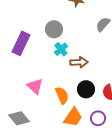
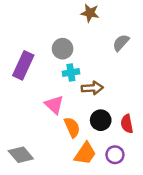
cyan cross: (61, 49) -> (71, 73), turned 32
pink triangle: (35, 86) -> (54, 105), moved

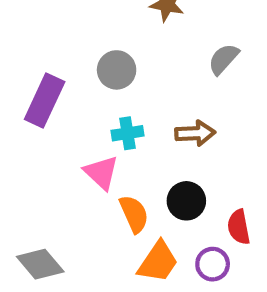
cyan cross: (71, 73) -> (127, 133), moved
brown arrow: (92, 88) -> (195, 133), moved
red semicircle: (127, 124) -> (239, 227), moved

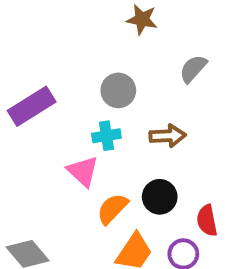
gray circle: (117, 70) -> (118, 90), moved
purple rectangle: (45, 100) -> (32, 106), turned 33
orange semicircle: (134, 214) -> (112, 209), turned -112

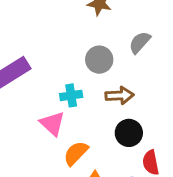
gray circle: (118, 90) -> (99, 60), moved
black circle: (160, 197) -> (129, 133), moved

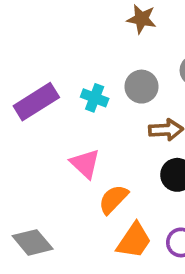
cyan cross: (71, 95) -> (95, 98), moved, turned 30

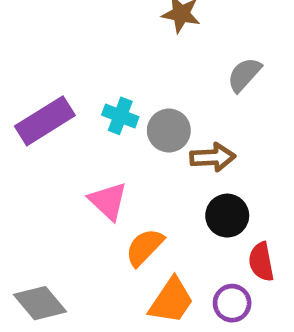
gray circle: (142, 87) -> (169, 131), moved

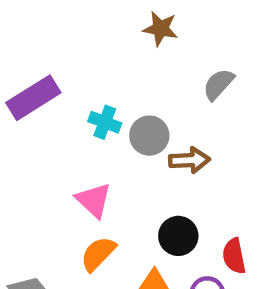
purple rectangle: (45, 121) -> (33, 98), moved
black circle: (227, 216) -> (178, 236), moved
orange semicircle: (145, 247) -> (98, 254), moved

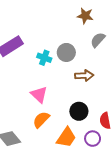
brown star: (160, 29) -> (85, 16), moved
gray circle: (149, 136) -> (66, 52), moved

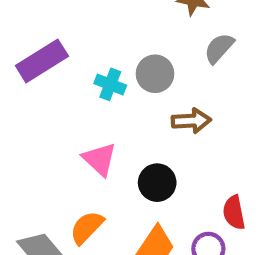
black circle: (79, 111) -> (157, 183), moved
orange semicircle: (41, 120) -> (87, 227), moved

